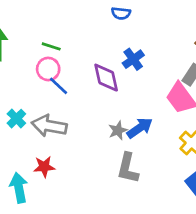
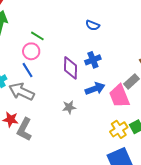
blue line: (58, 86) -> (28, 70), moved
blue arrow: (140, 128) -> (95, 89), moved
gray L-shape: (128, 168) -> (24, 129), moved

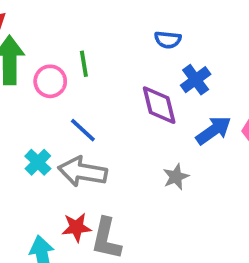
blue semicircle: (93, 25) -> (168, 40), moved
green line: (37, 36) -> (84, 64), turned 64
pink circle: (31, 51) -> (50, 81), moved

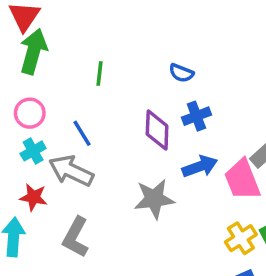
pink circle: (50, 81) -> (30, 113), moved
gray star: (176, 177) -> (154, 199), size x1.6
red star: (76, 227) -> (33, 197), moved

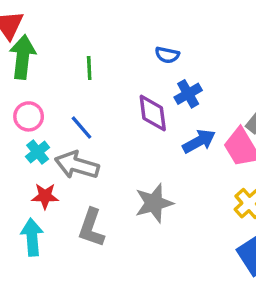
gray star: (154, 199) -> (154, 203), moved

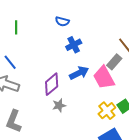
purple diamond: (153, 113) -> (52, 84), moved, turned 55
gray star: (154, 203) -> (59, 105), moved, size x0.6

